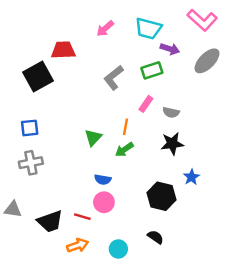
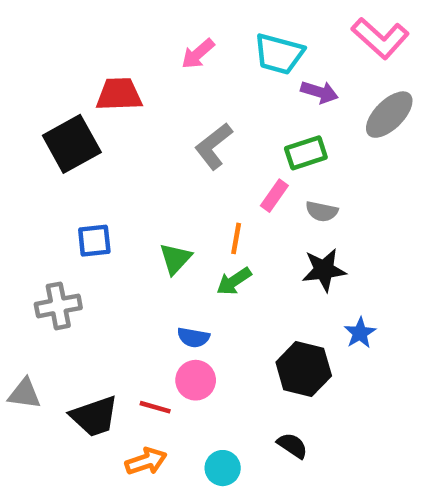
green rectangle: (152, 70) -> (306, 153), moved
blue square: (30, 128) -> (94, 241), moved

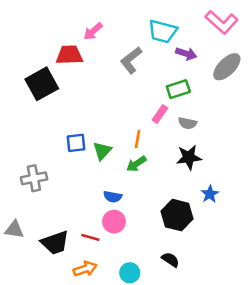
pink arrow: (198, 54) -> (93, 31), moved
gray L-shape: (214, 146) -> (131, 60), moved
blue square: (94, 241) -> (76, 143), moved

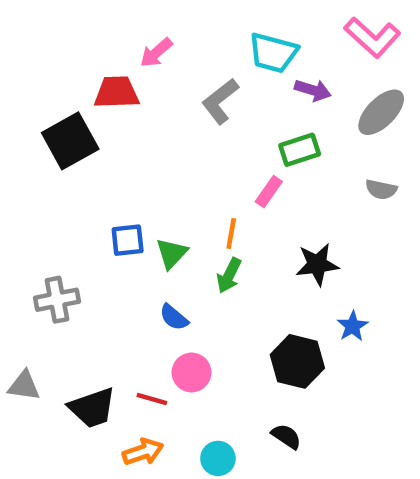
gray semicircle: (187, 123) -> (381, 189), moved
green arrow: (136, 164) -> (229, 275), turned -30
blue semicircle: (113, 197) -> (174, 317), moved, turned 30

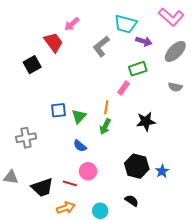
red trapezoid: (117, 92) -> (53, 42), turned 55
black square: (70, 141) -> (32, 65), size x0.7
blue star: (352, 326) -> (162, 171), moved

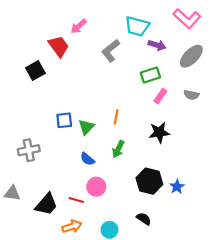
pink rectangle: (124, 88) -> (160, 96), moved
green arrow: (105, 127) -> (118, 149), moved
black trapezoid: (42, 187) -> (46, 204), turned -30

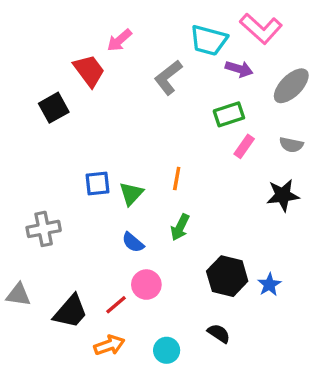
pink L-shape: (187, 19) -> (261, 28), moved
black star: (159, 132) -> (283, 195), moved
red line: (76, 200) -> (116, 305), turned -56

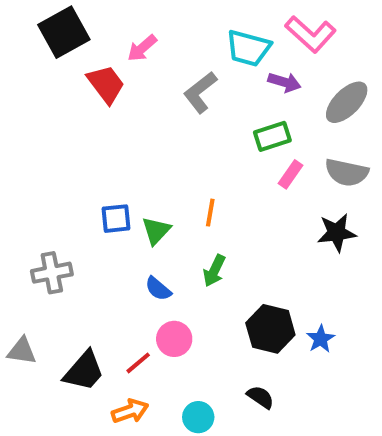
black square: (54, 108) -> (64, 32), moved, size x1.4
gray semicircle: (291, 145) -> (347, 172), size x1.5

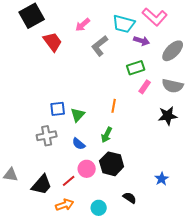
pink arrow: (142, 48) -> (83, 25), moved
orange line: (210, 213) -> (114, 106), moved
gray cross: (52, 273) -> (47, 136), moved
black hexagon: (270, 329) -> (112, 164), moved
blue star: (321, 339) -> (162, 179), moved

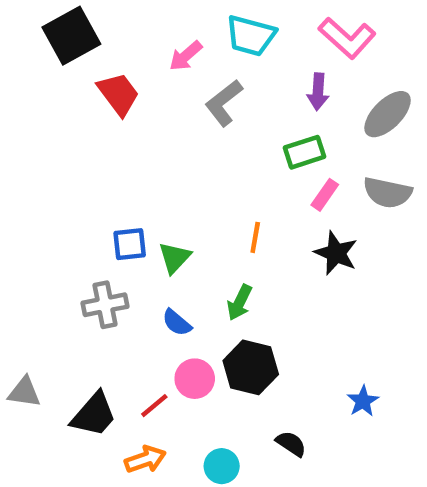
cyan trapezoid: (124, 24) -> (251, 36), moved
purple arrow: (142, 41) -> (318, 92), turned 77
black star: (168, 116) -> (336, 253), moved, turned 30

